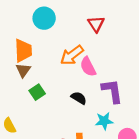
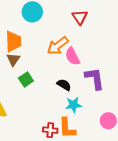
cyan star: (104, 121) -> (73, 105), moved

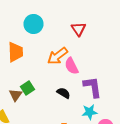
brown triangle: (13, 59) -> (16, 95), moved
cyan star: (73, 105) -> (90, 112), moved

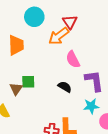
red triangle: (78, 29) -> (70, 22), moved
orange arrow: (58, 56) -> (59, 36), moved
green square: (28, 88) -> (28, 82), turned 32

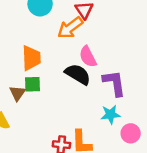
orange trapezoid: (16, 45) -> (31, 58), moved
black semicircle: (65, 87) -> (78, 74), moved, size x1.5

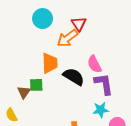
pink semicircle: (88, 57) -> (94, 64), moved
orange trapezoid: (31, 58) -> (50, 63), moved

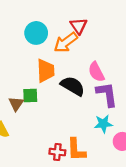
cyan circle: (43, 19) -> (36, 33), moved

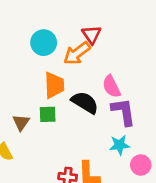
green square: (30, 95) -> (48, 114), moved

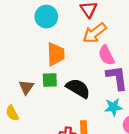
orange arrow: (77, 53) -> (95, 33), moved
black semicircle: (85, 102) -> (78, 88), moved

